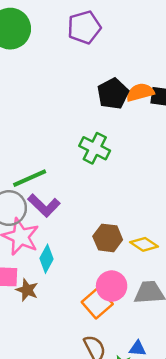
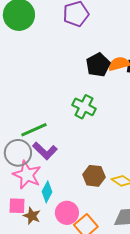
pink circle: (112, 286) -> (67, 213), moved

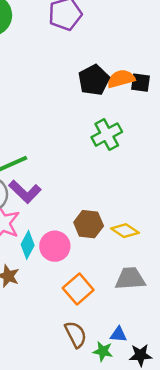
green cross: (84, 107) -> (107, 135), moved, turned 35
pink circle: (67, 213) -> (55, 246), moved

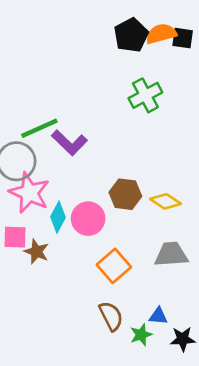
purple L-shape: (25, 192) -> (69, 143), moved
green star: (103, 351) -> (141, 335), turned -30

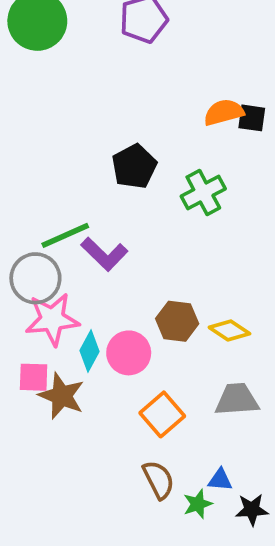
black pentagon: (131, 35) -> (134, 166), moved
pink star: (29, 193) -> (52, 319), turned -30
brown star: (36, 252) -> (62, 396), size x1.4

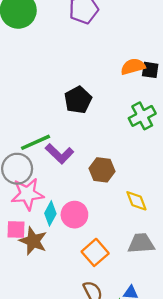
green cross: (203, 193) -> (142, 116), moved
brown hexagon: (177, 321) -> (102, 170), moved
yellow diamond: (229, 331) -> (136, 201), turned 35

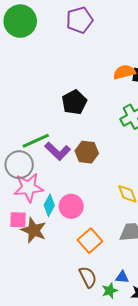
brown hexagon: (102, 170) -> (87, 152), moved

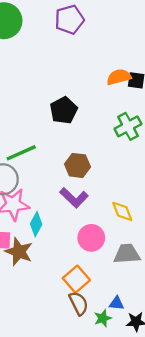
purple L-shape: (58, 151) -> (74, 198), moved
pink circle: (71, 206) -> (91, 238), moved
orange square: (90, 241) -> (76, 279), moved

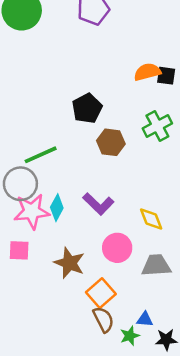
brown hexagon: (77, 165) -> (111, 142), moved
cyan diamond: (36, 224) -> (57, 208), moved
brown star: (19, 252) -> (69, 263), moved

